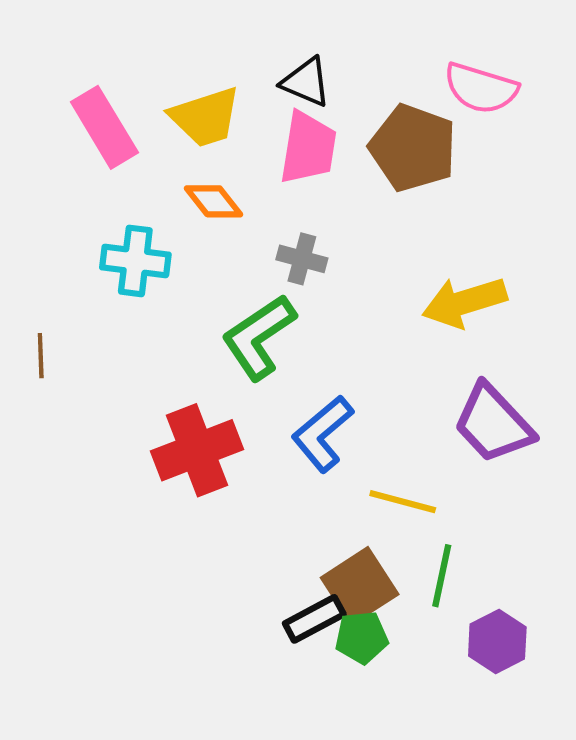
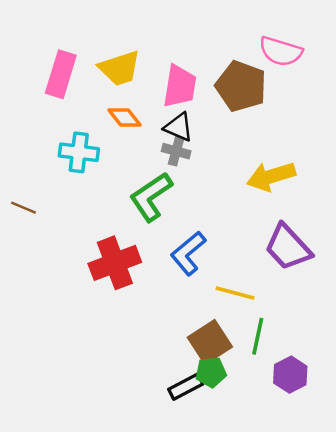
black triangle: (306, 82) -> (179, 127), moved
pink rectangle: (104, 127) -> (61, 74), turned 48
brown line: (41, 356) -> (24, 208), turned -65
black rectangle: (314, 619) -> (186, 387), moved

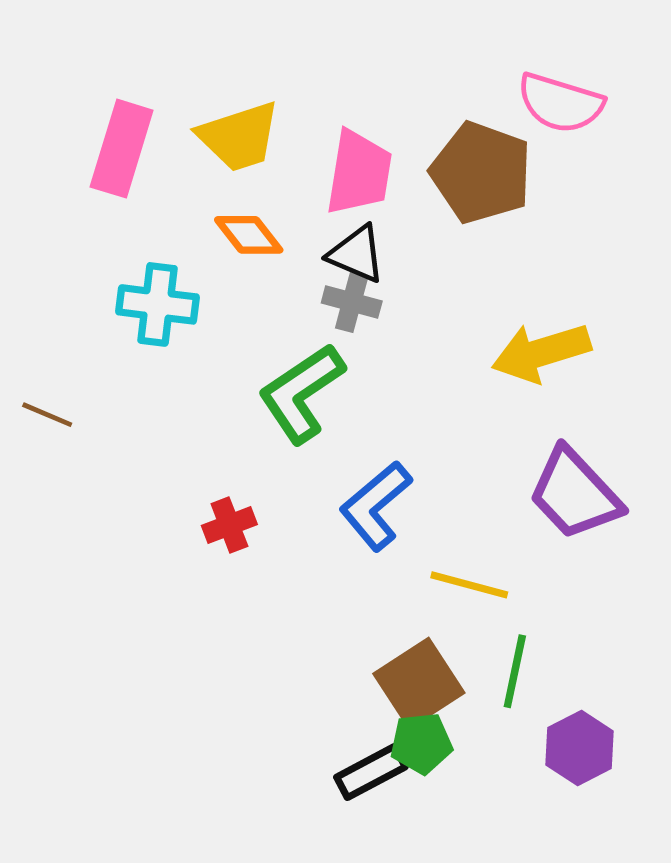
red cross: (115, 263) -> (229, 525), size x0.5

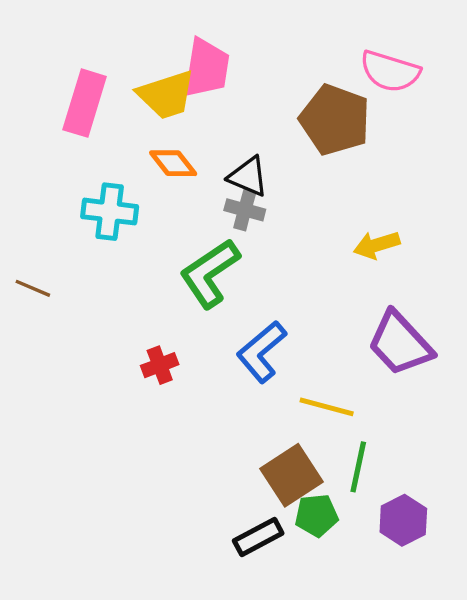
pink trapezoid: (359, 173) -> (206, 68), moved
yellow arrow: (541, 352) -> (377, 245), size x0.7
green pentagon: (421, 743) -> (317, 515), moved

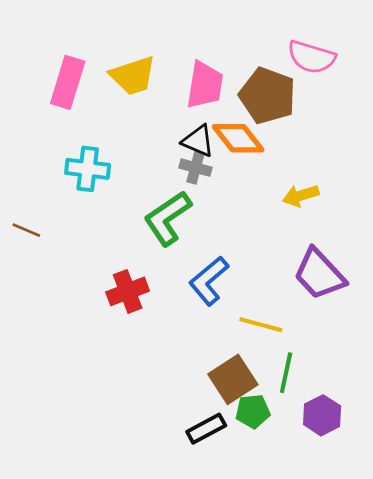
pink trapezoid: (206, 68) -> (205, 85), moved
orange diamond: (173, 163) -> (238, 138), moved, size x1.4
red cross: (160, 365) -> (128, 291), size x1.4

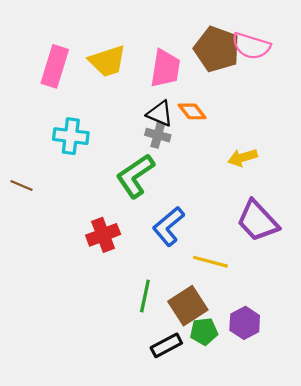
brown pentagon: (267, 96) -> (217, 49), moved
orange diamond: (238, 138) -> (192, 111), size x0.7
green line: (286, 373) -> (145, 296), moved
purple hexagon: (322, 415) -> (245, 323), moved

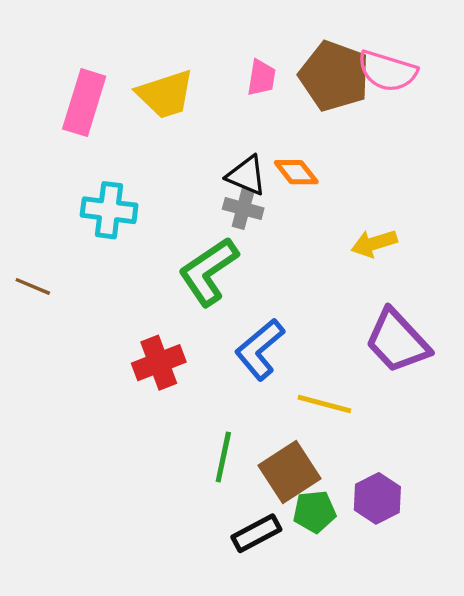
pink trapezoid: (165, 69) -> (261, 78), moved, size x0.6

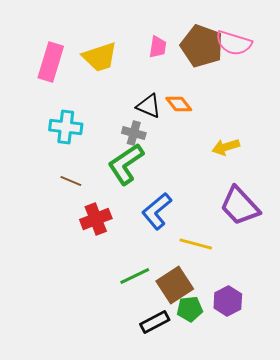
gray cross: (243, 209) -> (134, 133), moved
brown line: (33, 286) -> (71, 181), moved
green line: (223, 457) -> (135, 276), turned 52

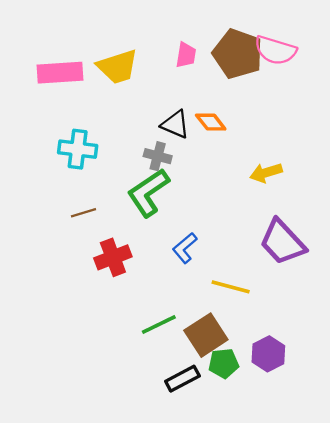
pink rectangle: (51, 62) -> (60, 73), turned 69
brown line: (71, 181) -> (84, 213), turned -40
blue L-shape: (157, 211) -> (185, 248), size x0.7

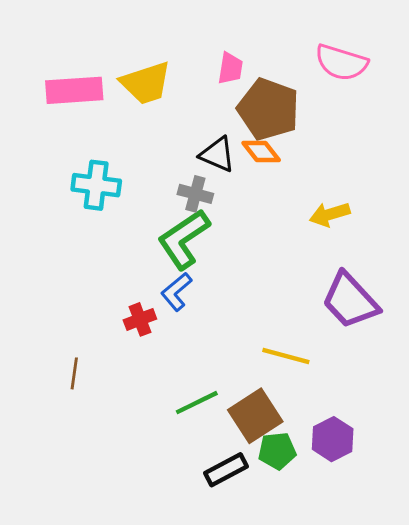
brown pentagon: (238, 54) -> (268, 109), moved
brown line: (84, 213) -> (74, 373), moved, turned -65
blue L-shape: (185, 248) -> (176, 292), moved
red cross: (113, 257) -> (140, 319), size x0.7

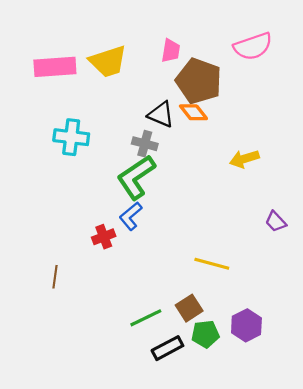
pink semicircle: (341, 63) -> (253, 46), turned -36
purple trapezoid: (350, 300) -> (276, 222), moved, size x0.5
green line: (197, 403) -> (146, 318), moved
brown square: (255, 416) -> (189, 308), size x0.7

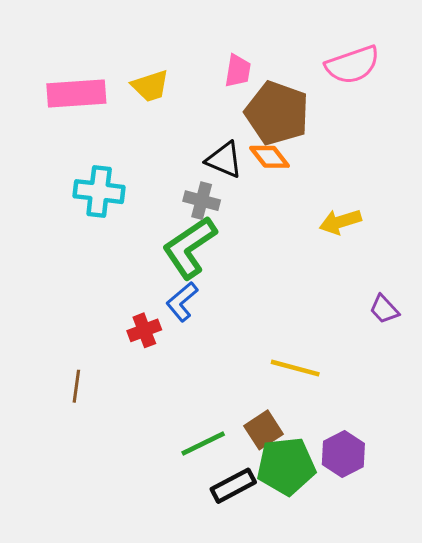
yellow trapezoid: (108, 61) -> (150, 86), size x0.7
green pentagon: (205, 334) -> (286, 466), size x1.5

